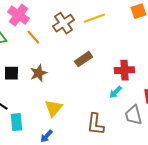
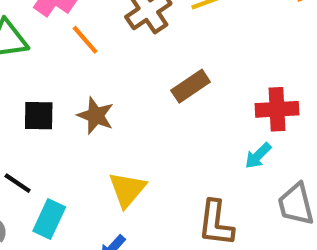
brown star: (38, 73) -> (96, 116), turned -30
cyan rectangle: (16, 122) -> (49, 219), turned 30

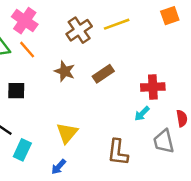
orange line: (85, 40) -> (27, 50), moved
brown star: (96, 116) -> (65, 71), moved

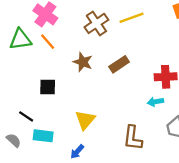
black square: (16, 91) -> (48, 87), moved
cyan arrow: (142, 114) -> (155, 102), turned 35
cyan rectangle: (22, 150) -> (43, 136), turned 72

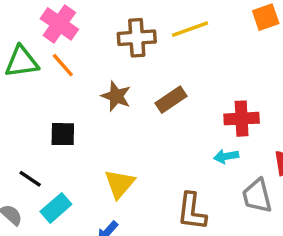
brown cross: (96, 23) -> (137, 38), turned 30
cyan rectangle: (43, 136) -> (56, 208), turned -48

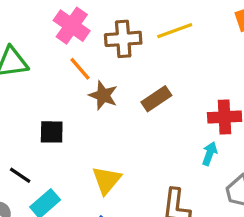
pink cross: (59, 24) -> (72, 26), moved
orange line: (63, 65) -> (80, 69), moved
cyan arrow: (226, 156) -> (210, 154), turned 120

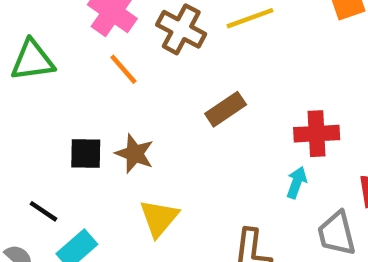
brown cross: (123, 39) -> (181, 29), turned 32
brown star: (103, 95) -> (135, 154), moved

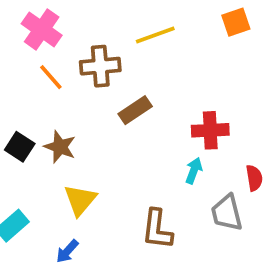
brown cross: (181, 29) -> (100, 66), moved, turned -33
black square: (86, 154) -> (20, 147), turned 32

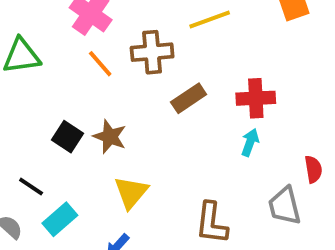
red cross: (210, 130) -> (256, 98), moved
cyan arrow: (194, 171) -> (250, 142), moved

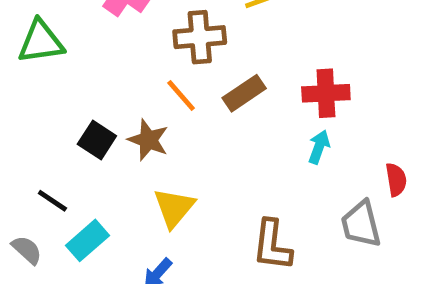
orange line: (100, 64) -> (181, 96), moved

